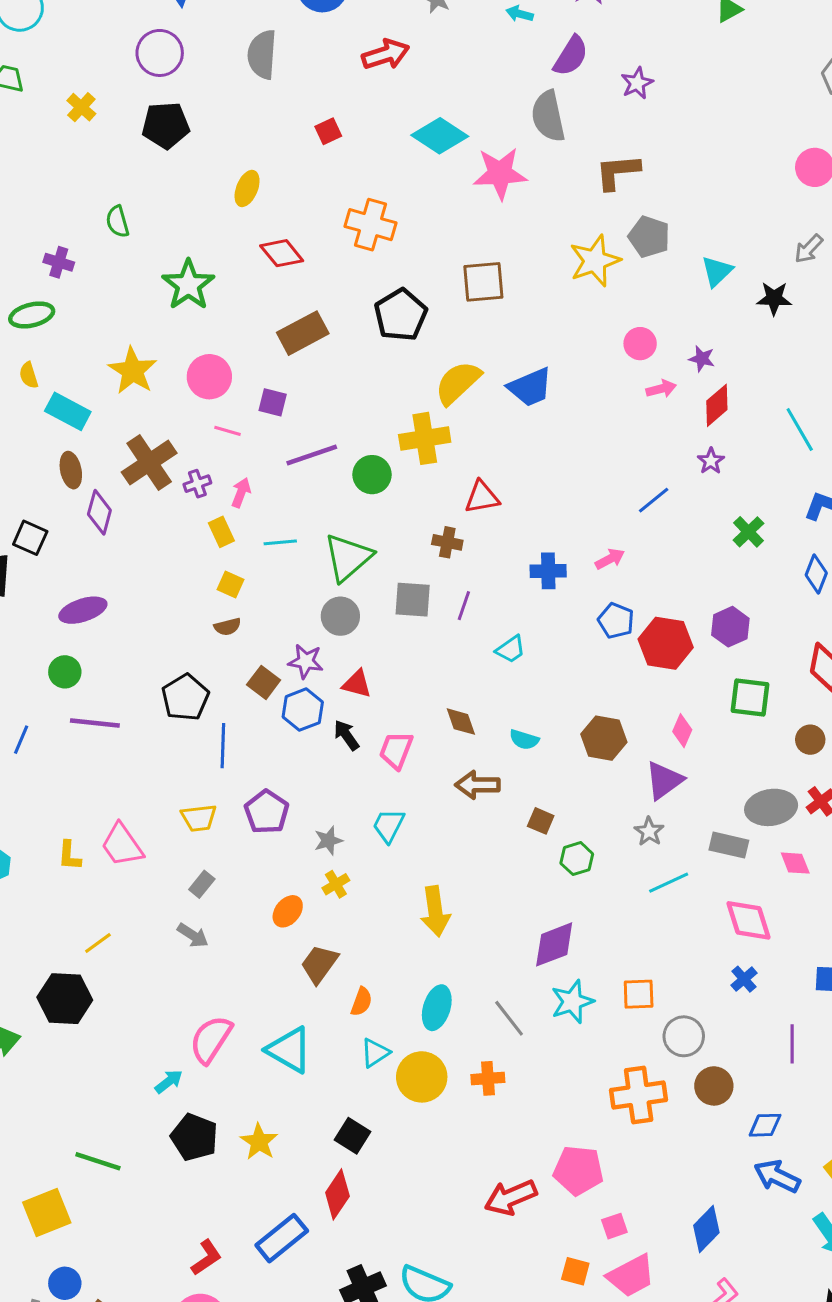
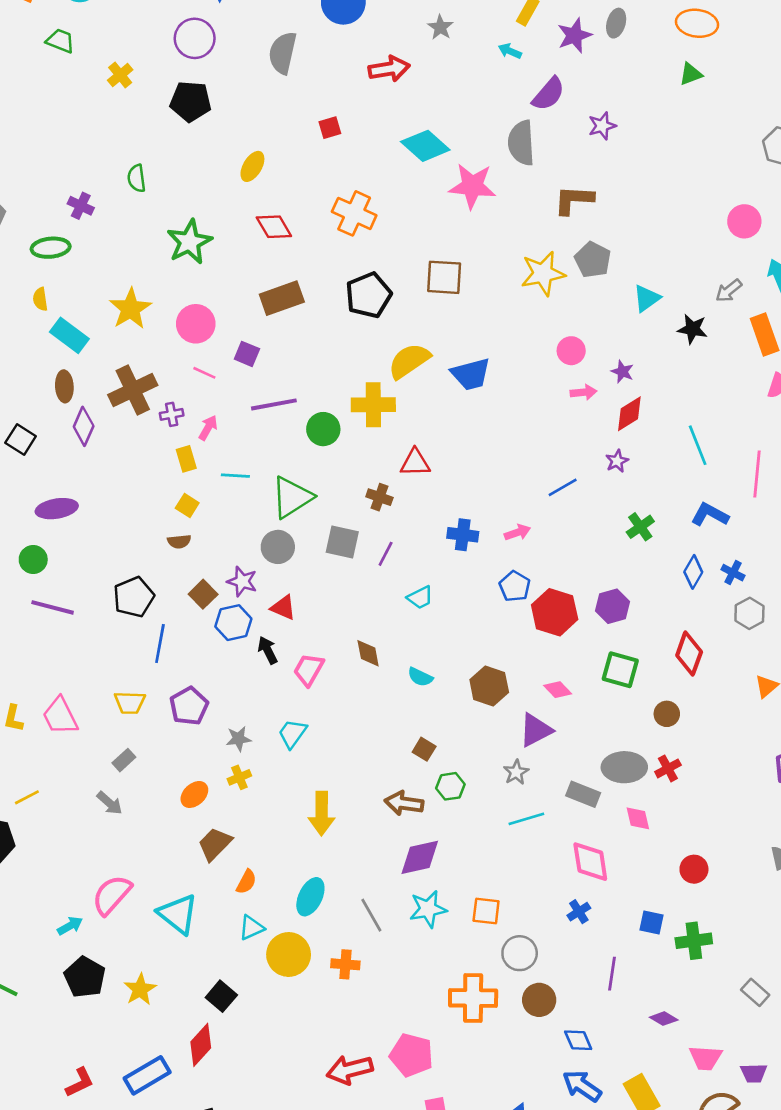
pink diamond: (682, 731) -> (558, 690), turned -76
brown arrow: (477, 785) -> (404, 803), moved
blue diamond: (765, 1125) -> (578, 1040), turned 60

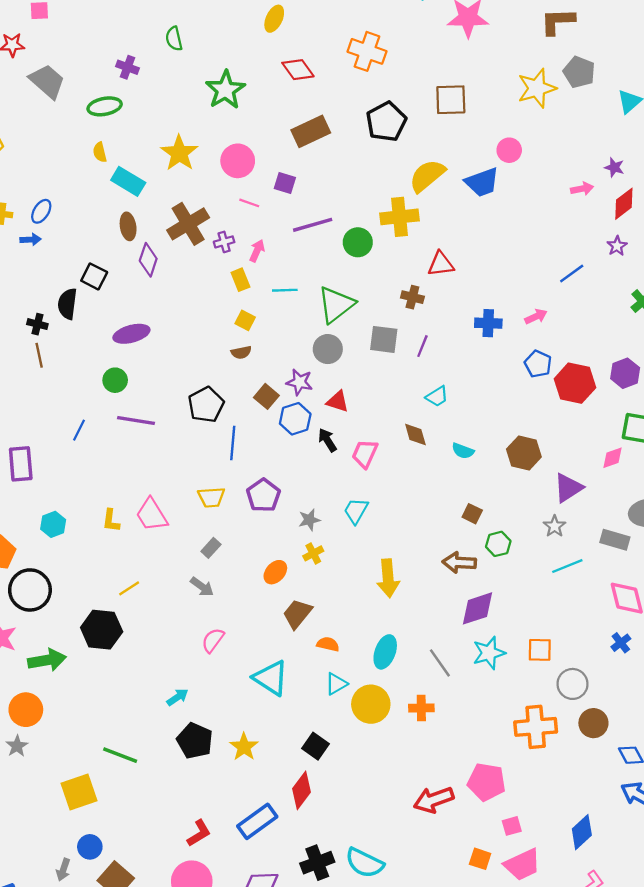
pink circle: (571, 351) -> (509, 150), moved
cyan trapezoid: (420, 597) -> (437, 396), moved
pink diamond: (558, 690) -> (612, 458), moved, turned -60
orange semicircle: (246, 882) -> (328, 644), turned -100
pink semicircle: (112, 895) -> (213, 640), moved, size x0.7

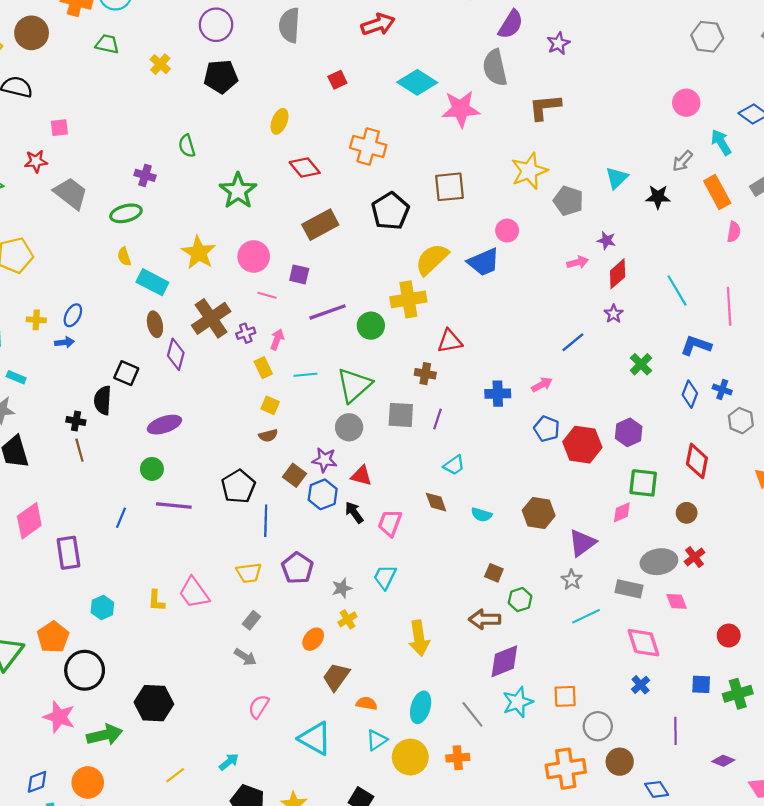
gray pentagon: (579, 72) -> (568, 201), moved
yellow line: (129, 588) -> (175, 775), moved

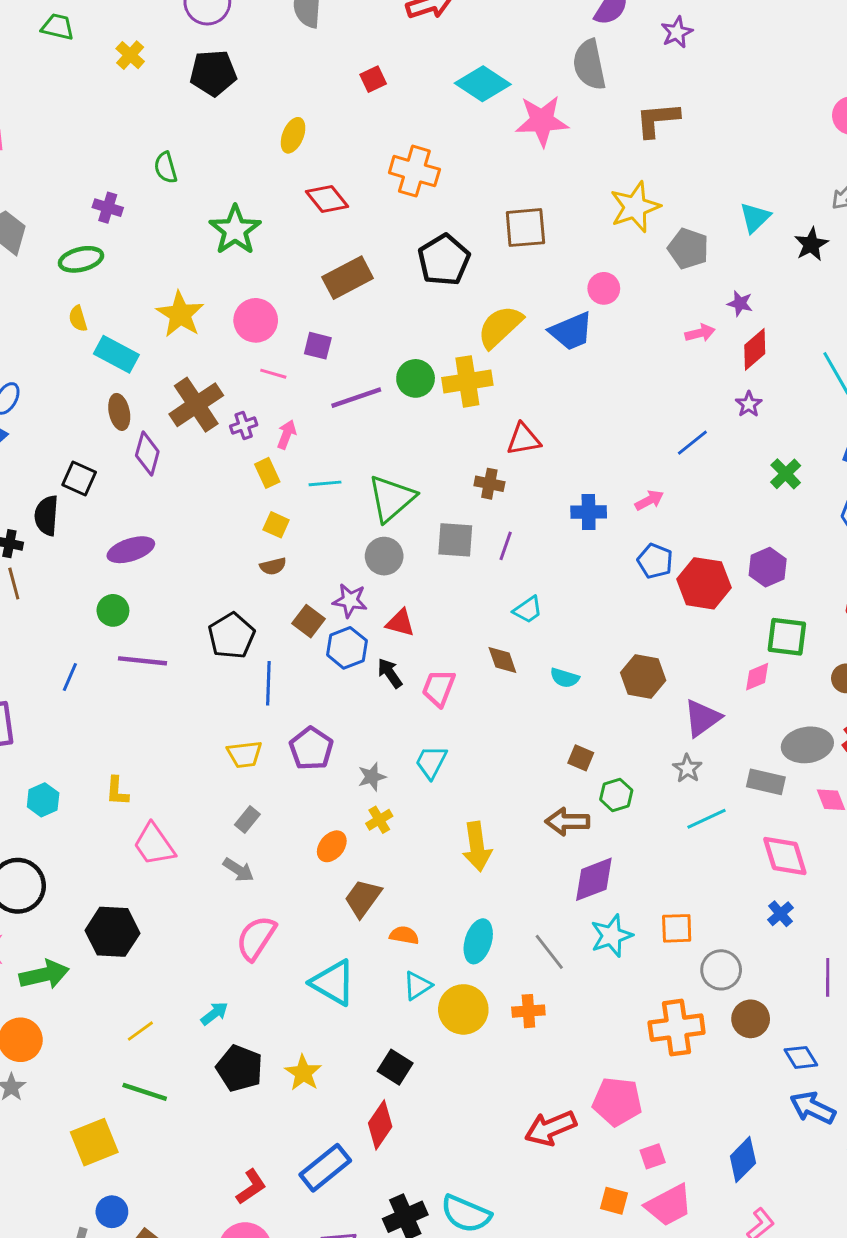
black star: (658, 197) -> (811, 244), turned -30
green circle: (371, 326) -> (416, 378), moved
pink trapezoid: (194, 593) -> (154, 845), moved
pink semicircle: (259, 707) -> (256, 938), size x1.4

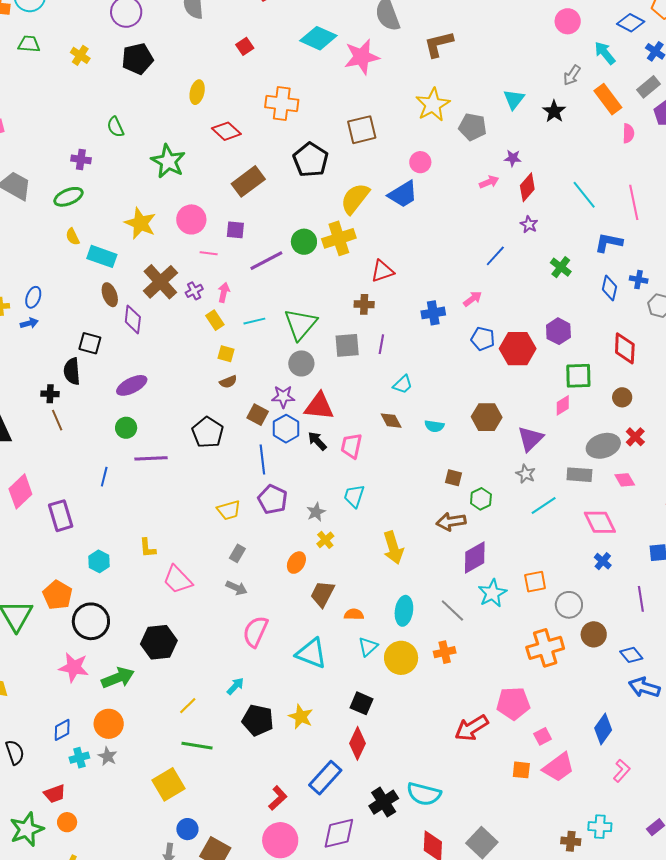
red triangle: (400, 623) -> (319, 406), size x1.5
blue line: (268, 683) -> (262, 459), moved

